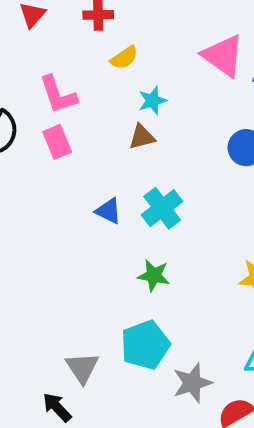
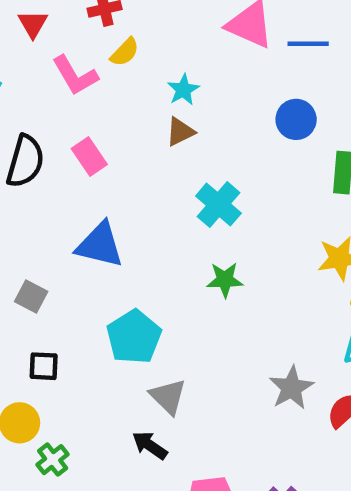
yellow semicircle: (124, 58) -> (125, 52), moved
pink L-shape: (58, 95) -> (75, 75), moved
blue triangle: (108, 211) -> (100, 245), moved, size x1.6
cyan pentagon: (145, 345) -> (134, 337), moved

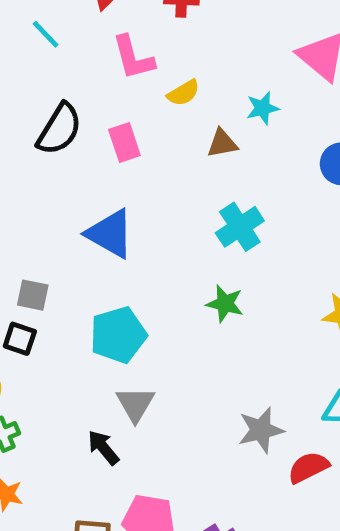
yellow semicircle: (125, 52) -> (183, 93), moved
cyan star: (183, 90) -> (263, 108), moved
gray square: (31, 297) -> (33, 295), moved, turned -32

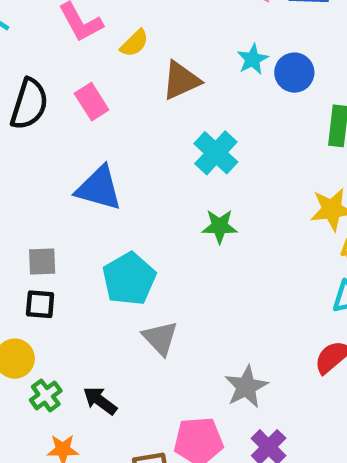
cyan star: (263, 108) -> (253, 59), moved
brown triangle: (222, 143) -> (181, 81), size x1.4
gray star: (261, 430) -> (246, 387), moved
black arrow: (103, 448) -> (100, 401), moved

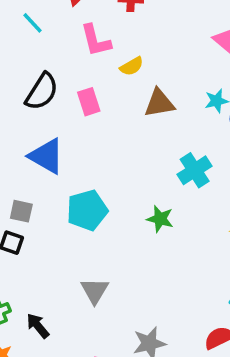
cyan cross: (216, 153) -> (195, 170), moved
blue triangle: (99, 188) -> (46, 156), moved
cyan pentagon: (129, 279) -> (87, 210), moved

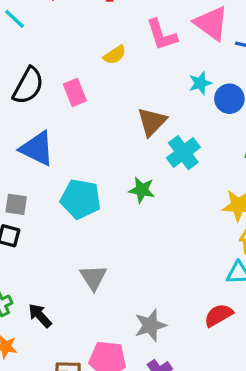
pink L-shape: (96, 41) -> (162, 35), moved
brown triangle: (159, 103) -> (152, 122), moved, turned -32
cyan pentagon: (87, 210) -> (81, 199), turned 30
green star: (160, 219) -> (142, 190), moved

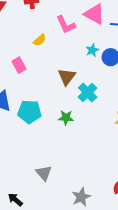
cyan pentagon: (81, 199) -> (29, 112), moved

